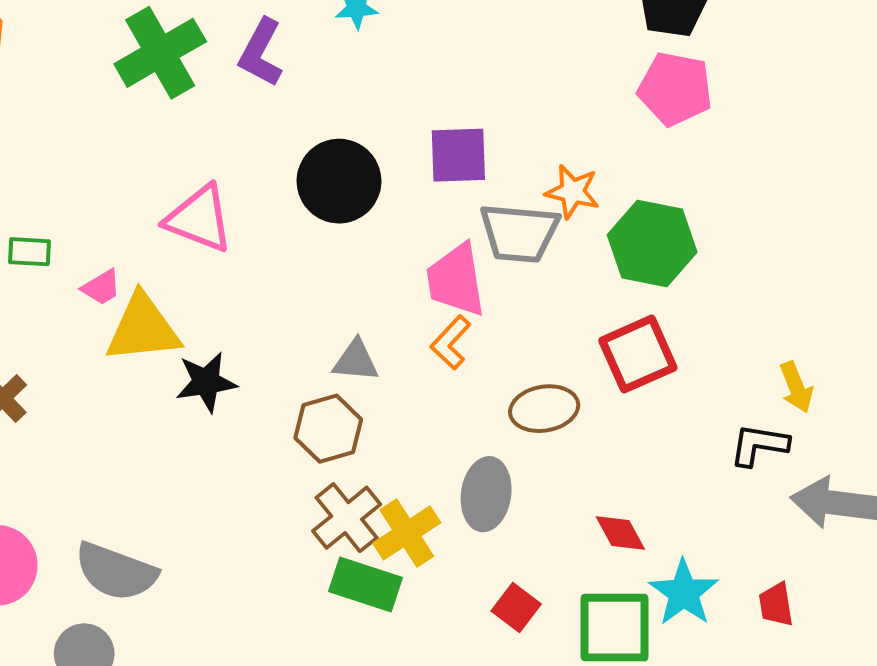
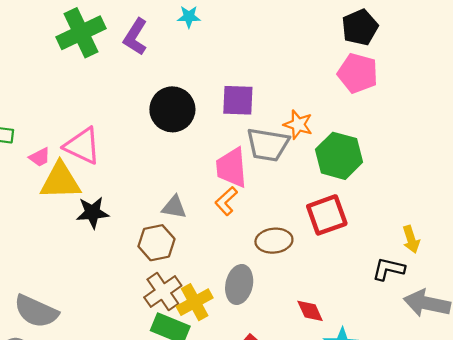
pink triangle: (199, 219) -> (82, 146), moved

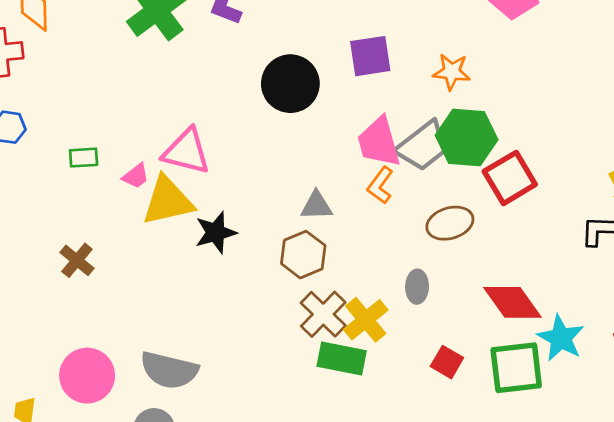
gray trapezoid: (268, 145) -> (423, 146), moved, turned -36
green hexagon: (339, 156) -> (467, 137), moved
gray ellipse: (239, 284) -> (417, 287), size x0.7
red diamond: (310, 311) -> (512, 302), size x1.6

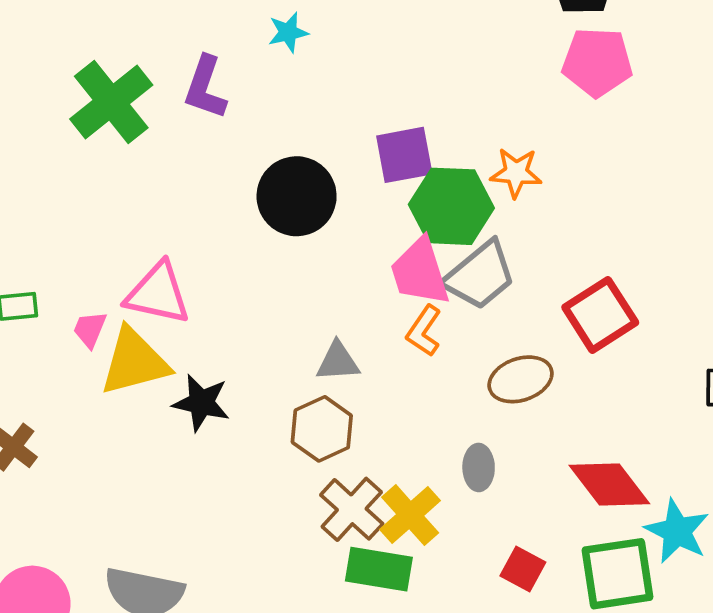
green hexagon: (467, 137) -> (451, 206), moved
pink trapezoid: (136, 176) -> (90, 329), turned 152
black star: (216, 233) -> (201, 403), turned 30

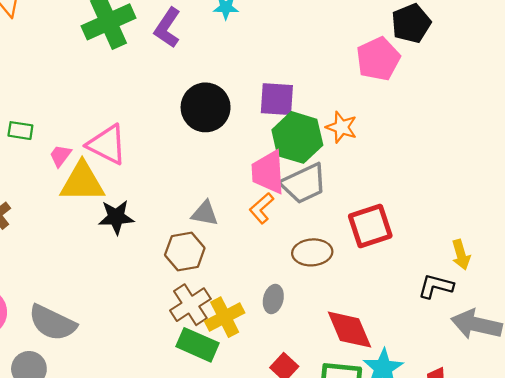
pink pentagon: (597, 62) -> (378, 59), moved, turned 30
black star: (201, 403) -> (116, 217), turned -30

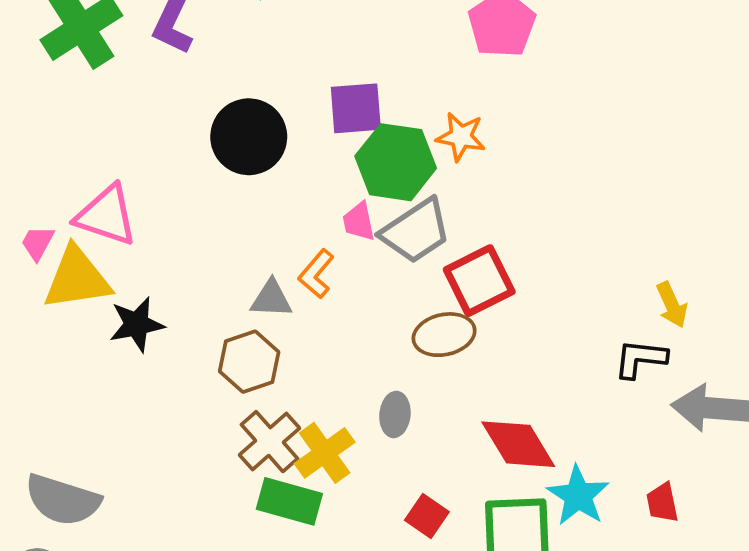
pink trapezoid: (268, 172) -> (359, 222), size x0.6
orange L-shape: (261, 208) -> (316, 274), moved
red square: (370, 226) -> (479, 281), moved

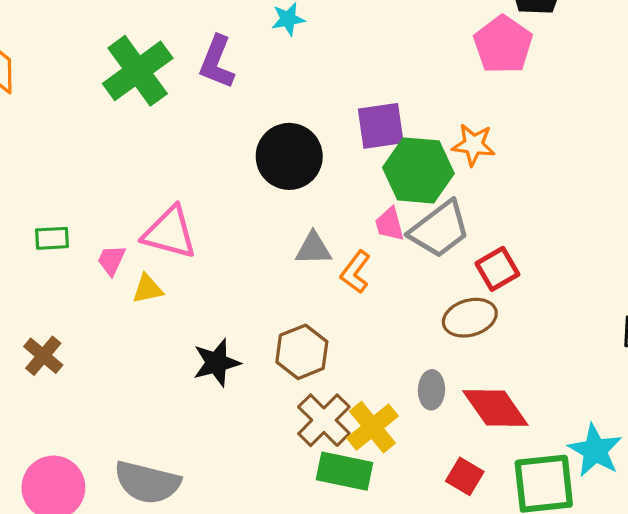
yellow triangle: (77, 278) -> (148, 289), size x0.5
red square: (479, 281) -> (497, 269), size x0.7
gray triangle: (271, 299) -> (313, 249), moved
black star: (137, 324) -> (216, 363), moved
red diamond: (518, 444) -> (495, 408), moved

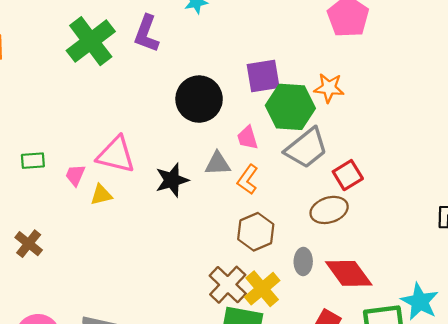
pink trapezoid: (390, 224) -> (247, 138), moved
brown hexagon: (302, 352) -> (256, 232), moved
black star: (216, 363) -> (172, 180), moved

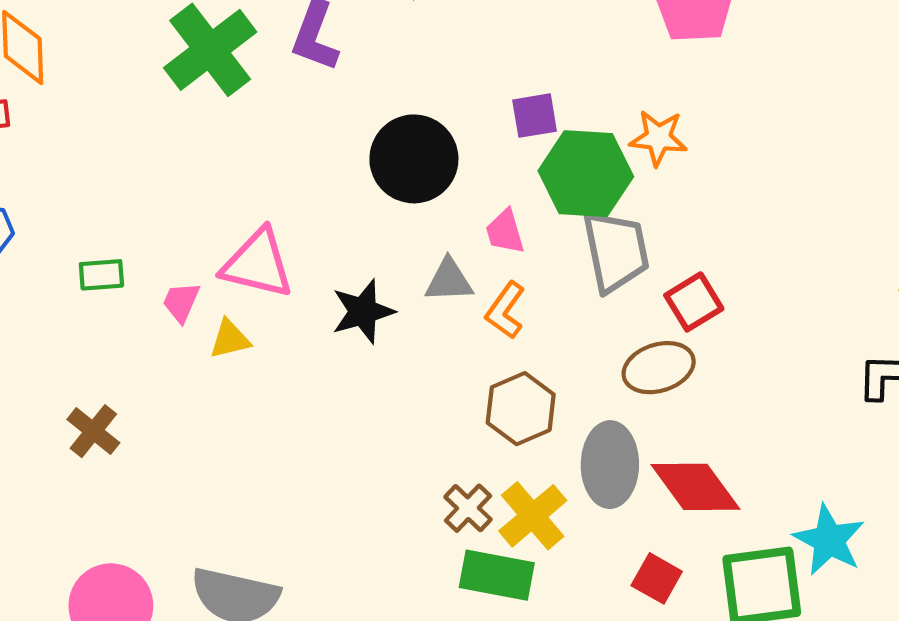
purple square: (263, 76) -> (535, 116), size x0.7
gray trapezoid: (306, 148) -> (616, 251), turned -63
gray ellipse: (303, 262) -> (610, 465), size x1.6
brown cross: (228, 285) -> (468, 508), size x0.7

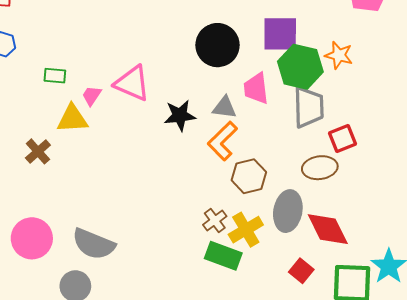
purple square: (535, 116) -> (280, 34), size x1.6
pink trapezoid: (505, 232) -> (256, 88), size x1.4
orange L-shape: (505, 310) -> (222, 141), moved, size x1.4
yellow triangle: (230, 339) -> (72, 119), moved, size x1.5

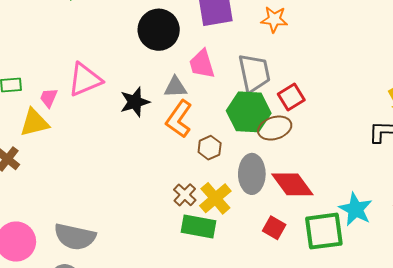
green hexagon: (300, 67) -> (249, 112), moved
pink triangle: (132, 83) -> (85, 80), turned -36
brown hexagon: (249, 176) -> (210, 148), size x0.7

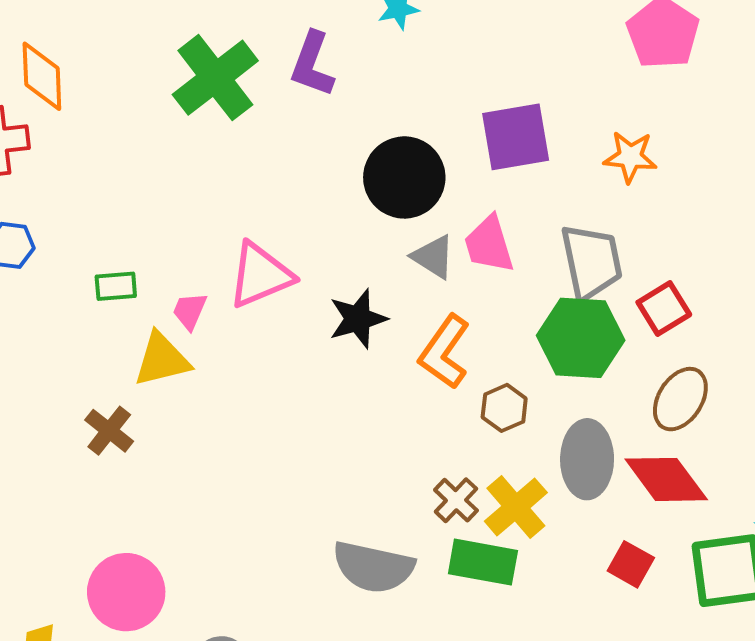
gray triangle: (175, 87) -> (433, 257), moved, turned 35
brown ellipse: (275, 128) -> (680, 399), moved, turned -40
gray semicircle: (75, 237) -> (373, 567), moved

